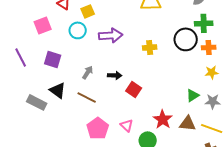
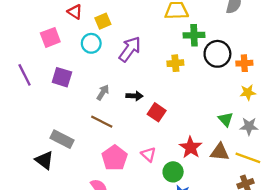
green cross: (204, 23) -> (194, 35), moved
purple arrow: (111, 35) -> (130, 49), turned -50
black triangle: (58, 90) -> (44, 160), moved
green triangle: (193, 95) -> (226, 119), turned -40
gray rectangle: (37, 102) -> (62, 139), moved

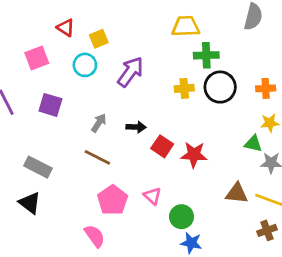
black circle: (217, 54) -> (220, 87), moved
green triangle: (226, 119) -> (253, 144), moved, turned -35
gray rectangle: (62, 139) -> (38, 167), moved
red star: (191, 147) -> (194, 155), moved, turned -30

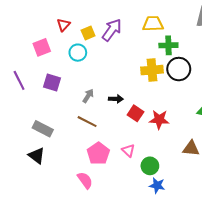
red triangle: (66, 28) -> (63, 25), turned 40
purple arrow: (130, 72) -> (112, 30), moved
yellow cross: (184, 88) -> (152, 70), size x1.5

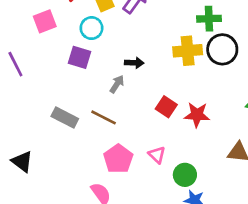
purple square: (52, 82) -> (80, 57), moved
gray arrow: (88, 96) -> (117, 84), moved
black arrow: (116, 99) -> (134, 63), moved
gray rectangle: (43, 129) -> (65, 117), moved
black triangle: (37, 156) -> (22, 162), moved

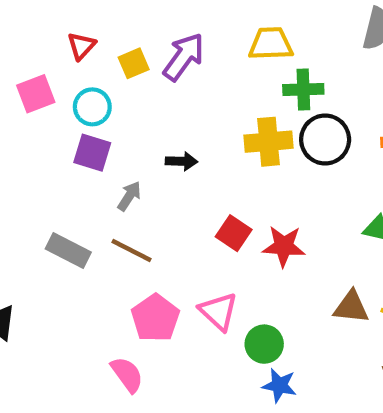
cyan circle: (92, 28) -> (92, 107), moved
gray arrow: (117, 84) -> (129, 196), moved
pink triangle: (157, 155) -> (218, 311), size x1.4

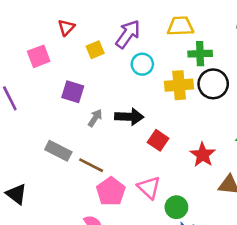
yellow square: (134, 63) -> (95, 50), moved
cyan circle: (92, 107) -> (142, 64), moved
black arrow: (181, 161) -> (129, 117), moved, size x1.5
red star: (284, 246) -> (203, 155), moved, turned 30
brown line: (131, 250) -> (91, 165), moved

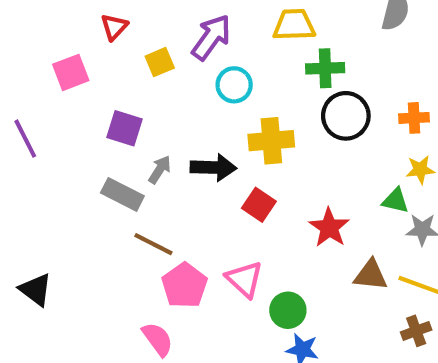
yellow cross: (179, 85) -> (271, 141), moved
gray rectangle: (58, 151) -> (122, 194), moved

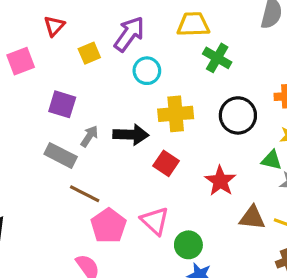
green cross: (325, 68) -> (217, 58), turned 32
black circle: (346, 116) -> (238, 115), moved

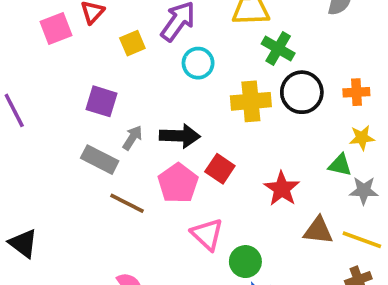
pink square: (21, 61) -> (56, 28), moved
yellow cross: (176, 114) -> (251, 101), moved
black circle: (238, 115) -> (302, 92), moved
pink pentagon: (109, 226) -> (178, 183), moved

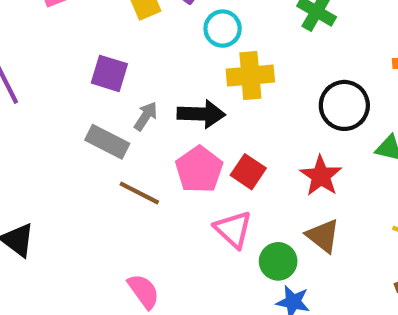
black circle: (302, 92) -> (344, 105), moved
yellow cross: (251, 101) -> (250, 76), moved
red square: (220, 169) -> (248, 172), moved
brown triangle: (318, 231) -> (323, 236), moved, turned 32

